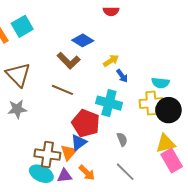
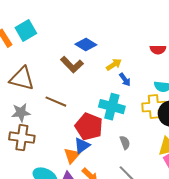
red semicircle: (111, 11) -> (158, 50), moved
brown triangle: (18, 75) -> (22, 79), turned -32
brown line: (63, 90) -> (56, 102), moved
brown cross: (47, 155) -> (22, 138), moved

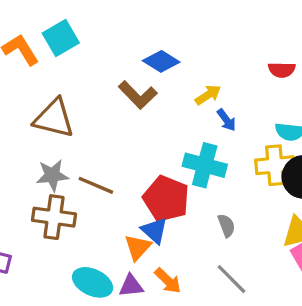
brown line: (56, 102) -> (96, 185), moved
blue triangle: (82, 146) -> (154, 230), turned -42

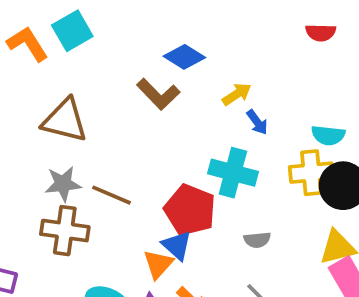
red semicircle: (282, 70) -> (321, 33), moved
gray semicircle: (226, 225) -> (257, 240), turned 105

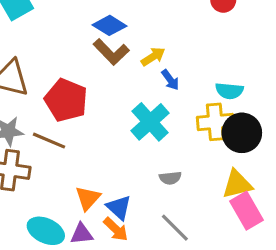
brown L-shape: (158, 94) -> (111, 52), moved
cyan cross: (233, 173) -> (150, 122), turned 33
red pentagon: (190, 210) -> (66, 100), moved
blue triangle: (177, 245) -> (119, 207), moved

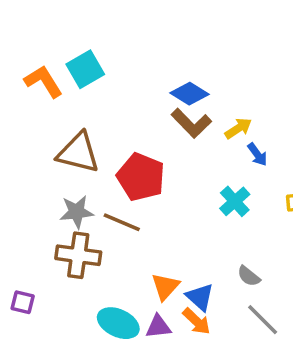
cyan cross: (150, 122) -> (235, 201), size x0.7
gray semicircle: (170, 178) -> (249, 276), moved, turned 45

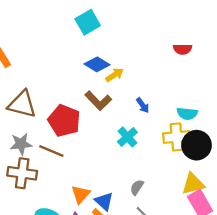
cyan square: (85, 69) -> (88, 22), moved
brown L-shape: (191, 123) -> (98, 101), moved
yellow arrow: (238, 128) -> (115, 75), moved
gray semicircle: (249, 276) -> (137, 187), turned 84

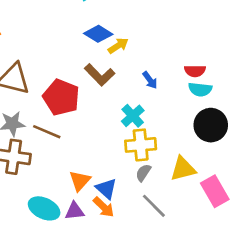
red semicircle: (182, 49) -> (195, 71), moved
yellow cross: (177, 137) -> (141, 145), moved
yellow triangle: (193, 184) -> (183, 169), moved

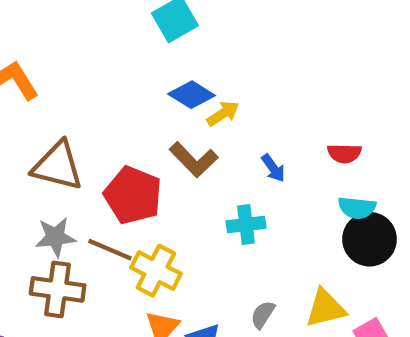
cyan semicircle: (200, 89) -> (357, 208), moved
cyan cross: (133, 116) -> (246, 225), turned 35
yellow cross: (141, 145) -> (156, 271), moved, turned 32

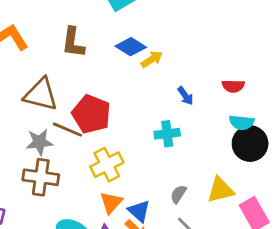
brown L-shape: (194, 160) -> (73, 42), moved, turned 52
brown line: (110, 250) -> (67, 130), moved
yellow cross: (156, 271) -> (107, 165), turned 36

